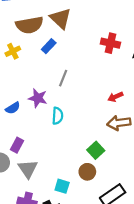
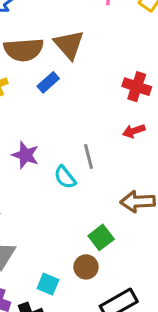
gray line: (63, 78) -> (89, 156), moved, turned -42
red arrow: (115, 97) -> (134, 131), moved
cyan semicircle: (58, 116) -> (65, 177), moved, turned 133

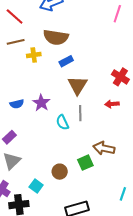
brown triangle: (69, 45) -> (77, 85), moved
green square: (101, 237) -> (85, 163), moved
brown circle: (86, 267) -> (60, 172), moved

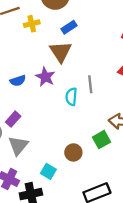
brown triangle: (77, 85) -> (61, 52), moved
cyan semicircle: (62, 122) -> (71, 97), turned 35

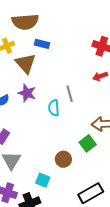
blue rectangle: (69, 27) -> (42, 44), turned 56
brown triangle: (61, 52) -> (26, 63), moved

